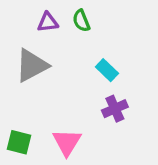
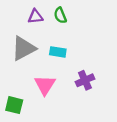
cyan rectangle: (107, 70) -> (58, 52), moved, turned -35
pink triangle: (67, 142) -> (45, 85), moved

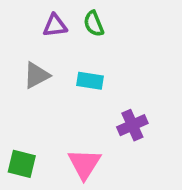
gray triangle: (24, 48) -> (36, 75), size x0.7
pink triangle: (45, 85) -> (84, 164), moved

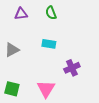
purple triangle: (55, 26) -> (21, 14), moved
gray triangle: (36, 75) -> (12, 50), moved

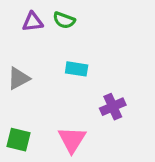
green semicircle: (51, 13) -> (64, 20), moved, turned -48

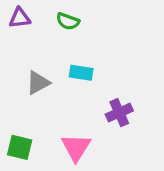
purple triangle: (33, 22) -> (20, 18), moved
gray triangle: (19, 78) -> (38, 83), moved

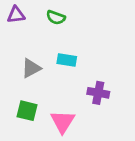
purple cross: (119, 113) -> (98, 93), turned 35
green square: (20, 147) -> (27, 111), moved

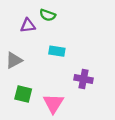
purple triangle: (16, 15) -> (28, 26), moved
gray triangle: (31, 68) -> (14, 60), moved

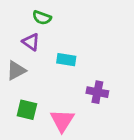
green semicircle: (48, 15) -> (42, 18), moved
purple triangle: (28, 26) -> (31, 42), moved, turned 42

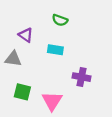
green semicircle: (42, 18) -> (60, 20), moved
gray triangle: (16, 70) -> (13, 59), turned 36

